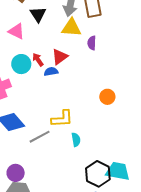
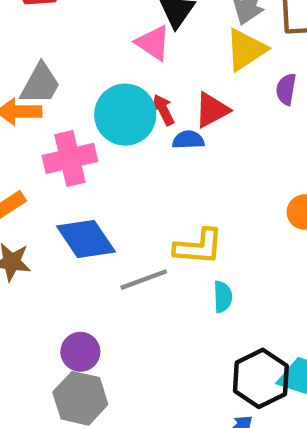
yellow triangle: (71, 28) -> (246, 50), turned -45
pink triangle: (16, 31) -> (153, 43), moved
cyan circle: (21, 64) -> (125, 115), size x1.4

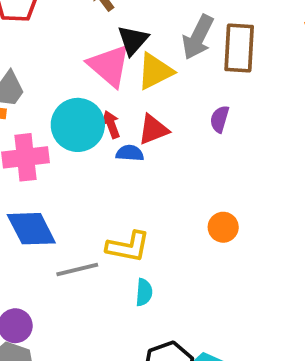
pink triangle: (153, 43) -> (109, 66), size x1.4
yellow triangle: (246, 50) -> (155, 71), moved

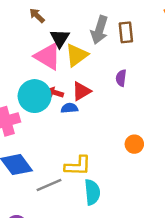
brown rectangle: (239, 48) -> (126, 32), size x0.7
red arrow: (111, 125) -> (55, 92), turned -42
cyan semicircle: (144, 292) -> (92, 192), size x1.5

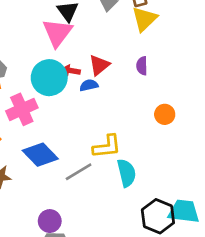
yellow triangle: (77, 55) -> (144, 19), moved
pink triangle: (48, 56) -> (57, 33), turned 44
purple semicircle: (121, 78) -> (142, 66), moved

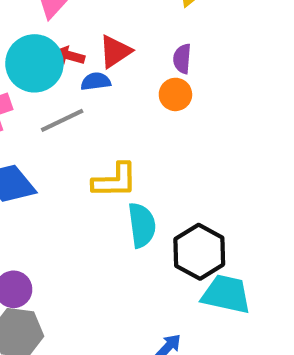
orange circle: (165, 114) -> (175, 94), moved
gray line: (79, 172) -> (62, 120), moved
black hexagon: (158, 216) -> (199, 252), moved

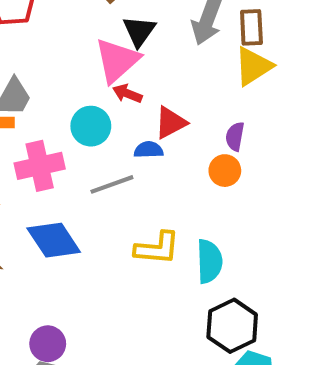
red arrow: (70, 56) -> (127, 94), moved
cyan circle: (34, 63) -> (91, 126), size x0.7
cyan semicircle: (142, 225) -> (209, 261), moved

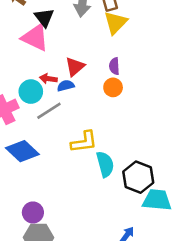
pink triangle: (117, 60) -> (35, 38), turned -40
red arrow: (127, 94) -> (48, 79), moved
cyan circle: (91, 126) -> (31, 92), moved
cyan semicircle: (209, 261) -> (105, 164), moved

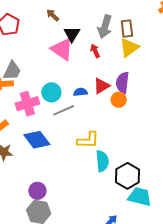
purple semicircle: (114, 66) -> (123, 83), size x1.5
red triangle: (75, 67) -> (101, 86), moved
red arrow: (48, 79) -> (95, 51), moved, turned 48

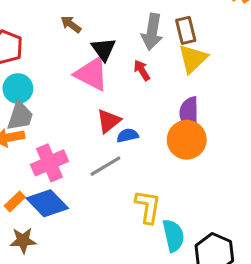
red triangle: (101, 86) -> (109, 121), moved
cyan circle: (51, 92) -> (18, 89), moved
orange circle: (119, 100) -> (187, 140), size x1.6
blue diamond: (37, 140) -> (47, 203), moved
yellow L-shape: (88, 140) -> (148, 207), turned -75

